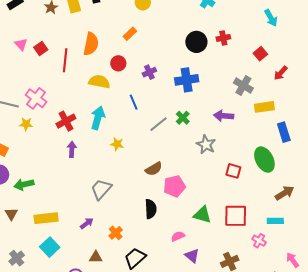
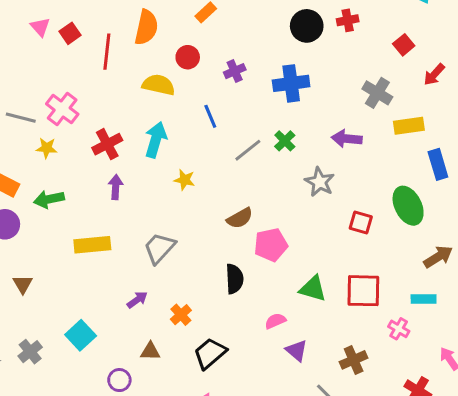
green arrow: (24, 184) -> (49, 199), moved
yellow rectangle: (46, 218) -> (92, 245), moved

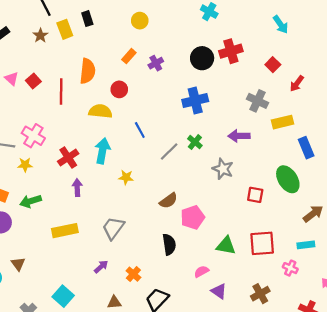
red cross: (348, 20) -> (231, 51), size x1.5
purple cross: (235, 71) -> (156, 63), moved

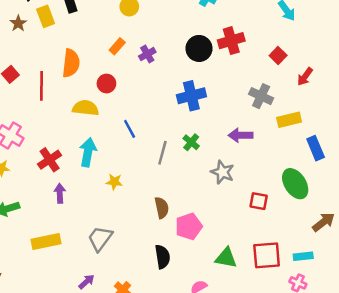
gray line: (169, 151) -> (162, 153), turned -30
brown semicircle: (168, 201) -> (162, 208), turned -66
cyan rectangle: (306, 245) -> (303, 256), moved

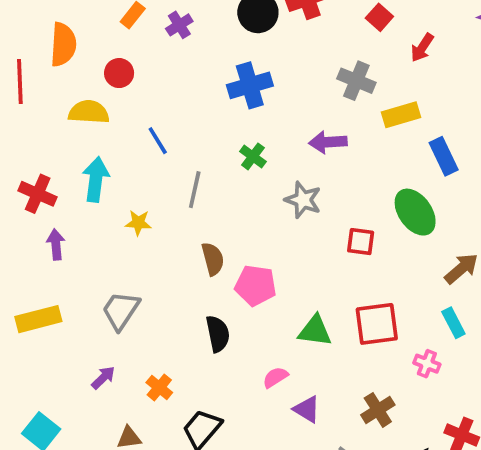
gray line: (162, 153) -> (195, 190), moved
red cross: (50, 160) -> (38, 194), turned -30
pink pentagon: (189, 226) -> (256, 285), turned 30
cyan rectangle: (303, 256) -> (453, 323), moved, turned 72

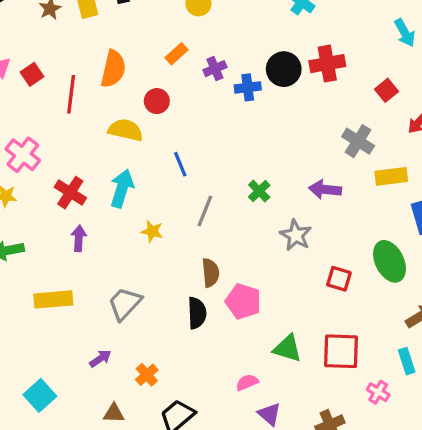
blue cross: (250, 85) -> (248, 87), moved, size x0.7
black semicircle: (218, 334) -> (197, 313), moved

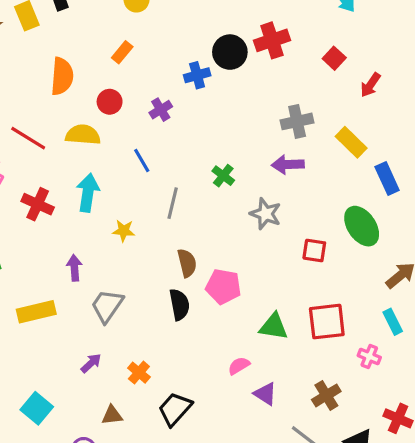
purple cross: (215, 69) -> (161, 110), moved
red line: (71, 94) -> (28, 138), moved, turned -57
gray cross: (358, 141) -> (297, 121), moved, turned -36
yellow rectangle: (391, 176) -> (351, 142), turned 60
purple arrow: (79, 238) -> (74, 268), moved

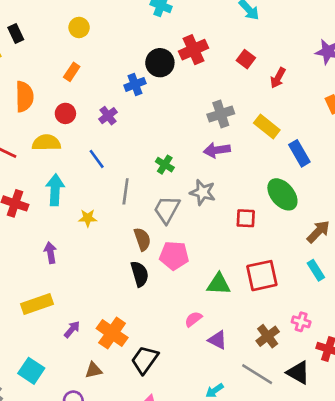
gray trapezoid: (107, 306) -> (167, 210), moved
yellow rectangle: (36, 312) -> (37, 304), moved
pink cross: (369, 356) -> (301, 322), moved
orange cross: (139, 373) -> (112, 333), size x1.6

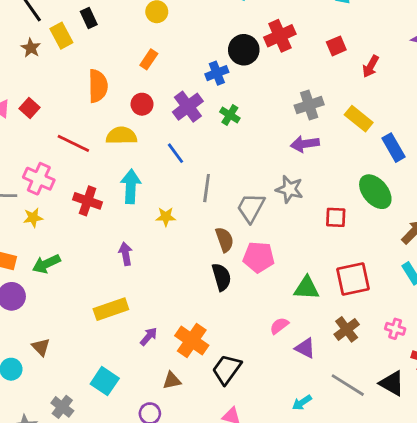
red square: (246, 59) -> (336, 46), turned 30
purple cross: (108, 116) -> (188, 107), size x1.5
green cross: (165, 165) -> (230, 115), moved
brown cross: (268, 336) -> (347, 329), moved

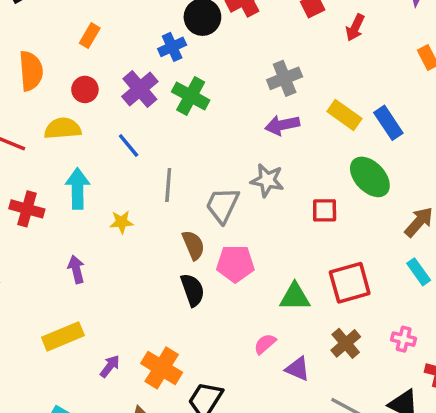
green cross: (230, 115) -> (191, 96), size x1.5
yellow rectangle: (359, 119) -> (344, 115), moved

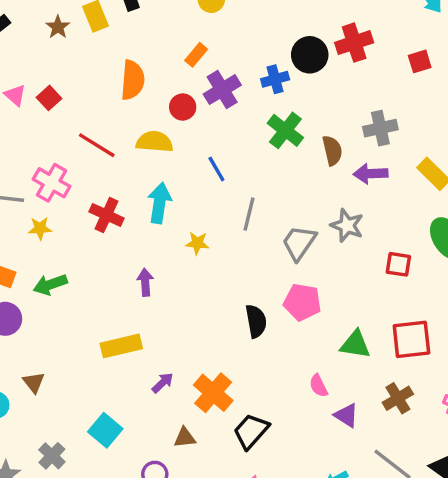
purple cross: (140, 89) -> (222, 90), moved
brown semicircle: (193, 245) -> (332, 150), moved
pink semicircle: (265, 344) -> (319, 386), turned -85

